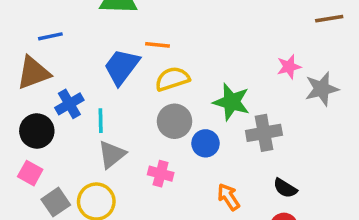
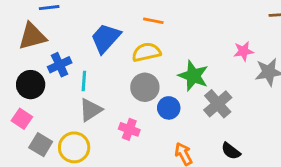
orange line: (158, 45) -> (153, 21), moved
gray cross: (264, 133) -> (218, 104), turned -36
gray square: (56, 202) -> (41, 145), turned -30

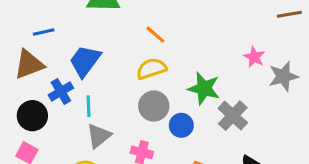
orange line: (153, 21) -> (155, 35), turned 36
blue trapezoid: (106, 38) -> (85, 61), moved
pink star: (243, 51) -> (254, 57), turned -30

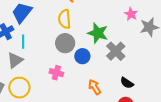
yellow semicircle: (152, 69) -> (65, 19), turned -78
gray triangle: (99, 136) -> (15, 60), moved

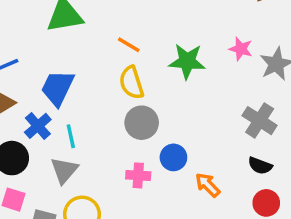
green star: (98, 33) -> (187, 61), moved
gray cross: (116, 51) -> (260, 121), moved
blue circle: (82, 56) -> (173, 157), moved

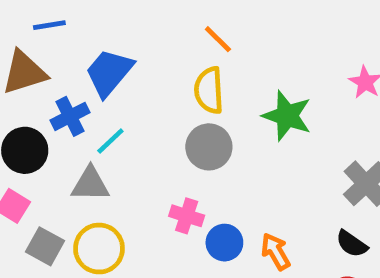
green star: (187, 61) -> (287, 116), moved
cyan line: (71, 136) -> (110, 141), turned 45
blue circle: (173, 157) -> (224, 243), moved
gray triangle: (64, 170) -> (90, 184), turned 36

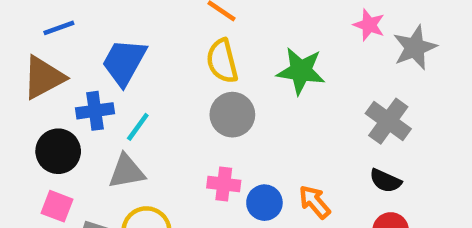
blue cross: (70, 116) -> (95, 111), turned 30

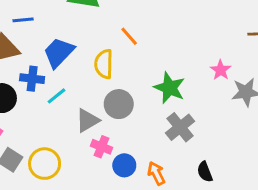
yellow semicircle: (222, 61) -> (104, 64), moved
gray cross: (388, 121) -> (180, 127), moved
gray triangle: (126, 171) -> (87, 120), moved, turned -35
black semicircle: (385, 181) -> (205, 172), turned 30

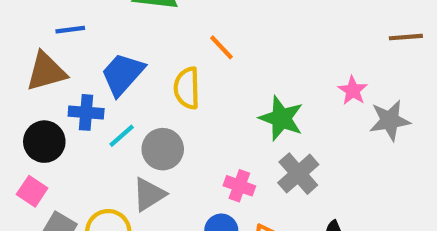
gray circle: (119, 104) -> (163, 149), moved
gray triangle: (87, 120) -> (149, 194), moved
pink cross: (102, 147) -> (239, 186), moved

